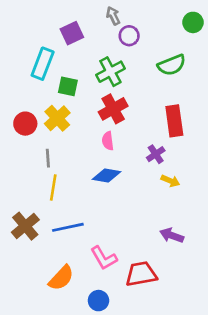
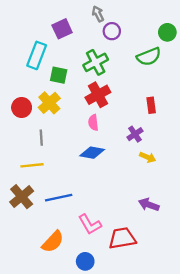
green circle: (193, 22) -> (167, 32), moved
red rectangle: (174, 121) -> (151, 105), size x0.6
yellow line: (53, 187) -> (32, 165), moved, turned 75

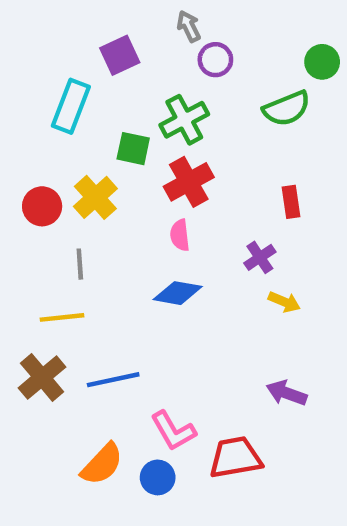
green square: (59, 75) -> (133, 149), moved
blue circle: (85, 261) -> (158, 477), moved

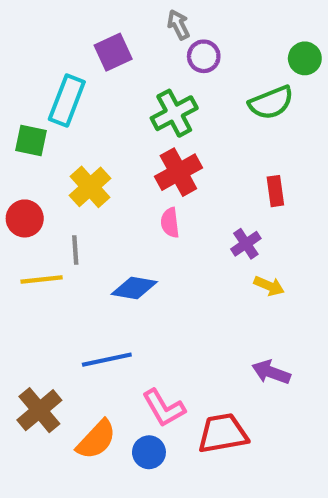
green square: (133, 149) -> (31, 141), moved
red circle: (42, 206) -> (25, 218), moved
blue diamond: (178, 293) -> (134, 288), moved
yellow line: (62, 317) -> (42, 280), moved
brown cross: (42, 377) -> (39, 410), moved

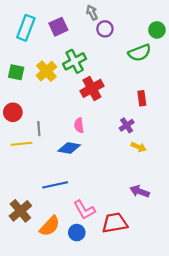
cyan rectangle: (67, 101) -> (26, 28), moved
green cross: (174, 113) -> (75, 61), moved
yellow cross: (90, 187) -> (46, 71), moved
pink semicircle: (170, 223) -> (79, 125), moved

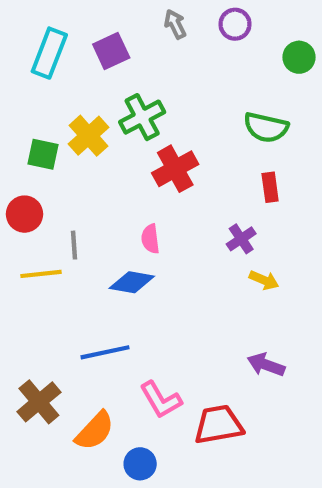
purple circle: (105, 29) -> (235, 24), moved
green semicircle: (140, 53) -> (266, 127), moved, turned 35
green square: (16, 72) -> (43, 154), moved
blue circle: (77, 233) -> (140, 464), moved

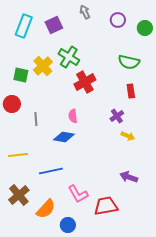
purple circle: (235, 24) -> (118, 20), moved
green cross: (142, 117) -> (69, 57), turned -30
yellow line: (41, 274) -> (18, 155), moved

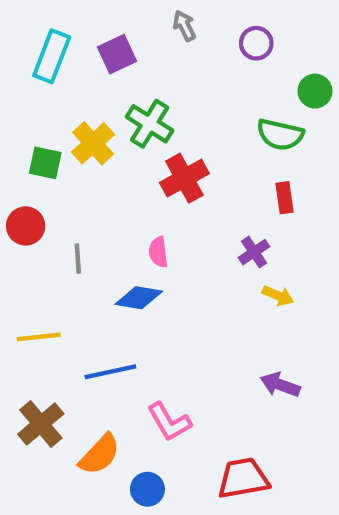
green circle: (145, 28) -> (315, 91), moved
red trapezoid: (106, 206) -> (243, 478), moved

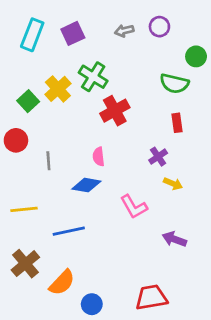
gray arrow: (184, 26) -> (124, 31), moved, turned -78
green square: (45, 163) -> (28, 101), turned 35
pink L-shape: (169, 422) -> (134, 207), moved

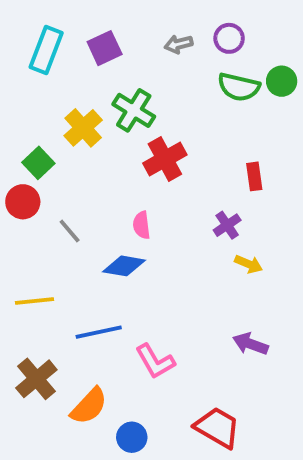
green semicircle: (174, 83) -> (239, 87), moved
green square: (28, 101) -> (38, 163), moved
gray line: (48, 161) -> (70, 231), turned -36
pink L-shape: (134, 207) -> (155, 361), moved
red trapezoid: (151, 297) -> (217, 427), turned 40

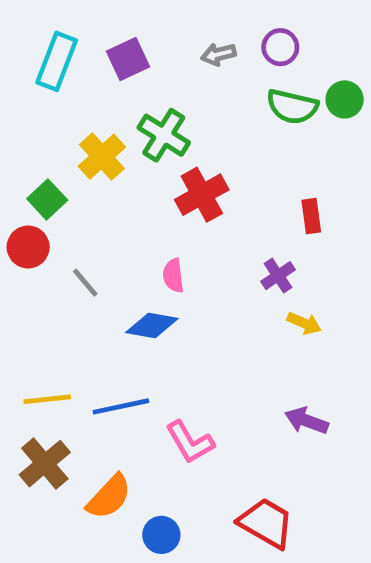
yellow line: (34, 301) -> (47, 399), moved

